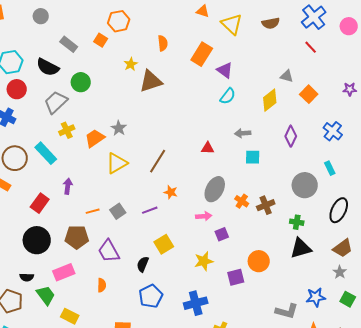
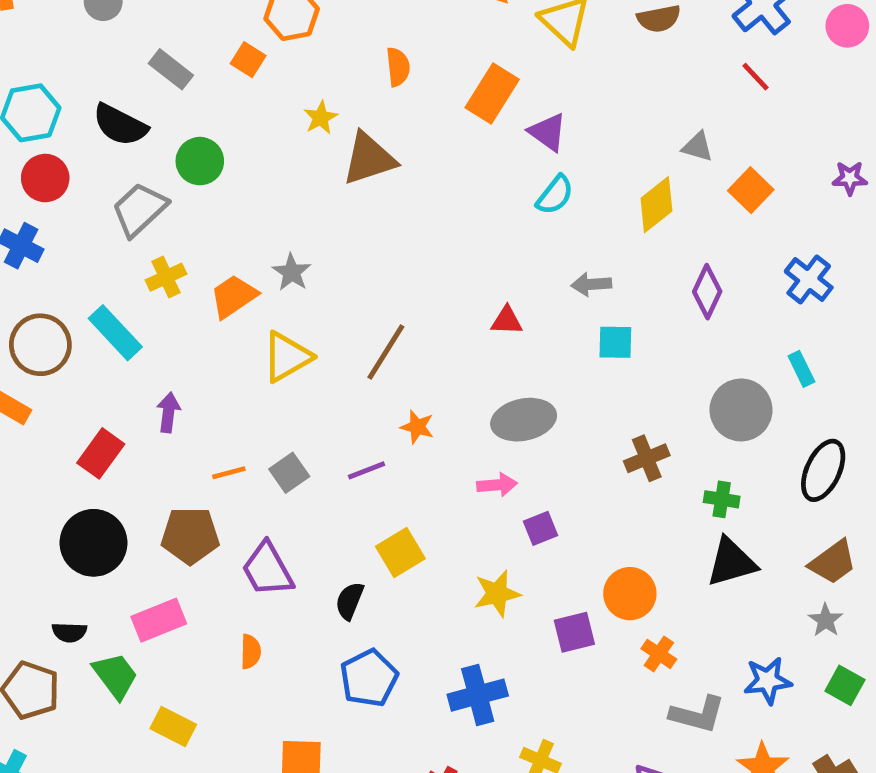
gray ellipse: (215, 189) -> (524, 420), turned 50
orange cross: (242, 201) -> (659, 654), moved

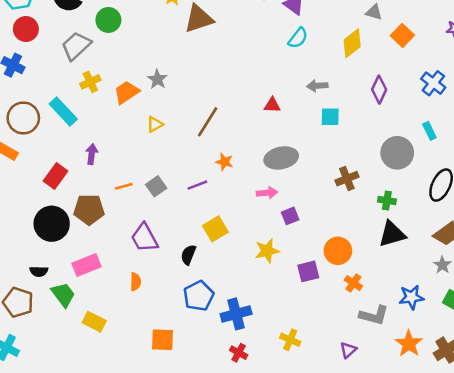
yellow triangle: (287, 357) -> (155, 124), size x0.6
brown pentagon: (190, 536) -> (89, 210), moved
blue cross: (478, 695) -> (236, 314), moved

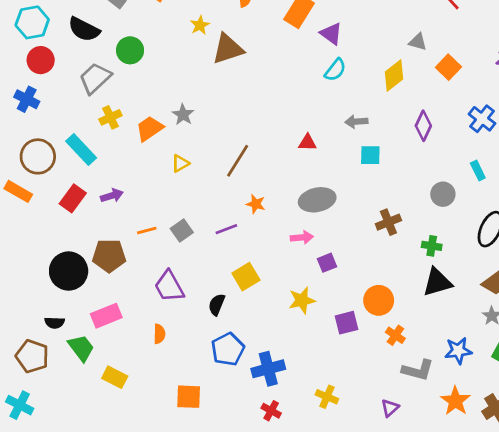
gray circle: (397, 153) -> (443, 194), size x0.7
purple arrow: (92, 154) -> (112, 196), turned 66
red rectangle: (56, 176) -> (73, 198), moved

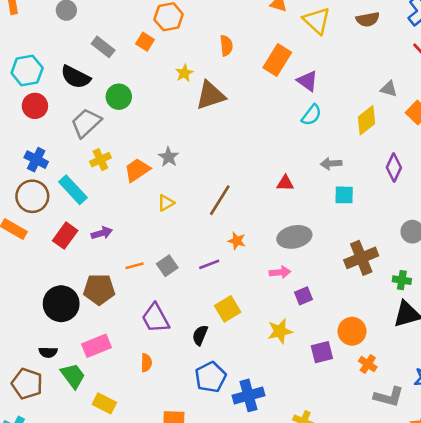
blue cross: (27, 99) -> (36, 160), moved
brown cross: (388, 222) -> (361, 258), size x1.4

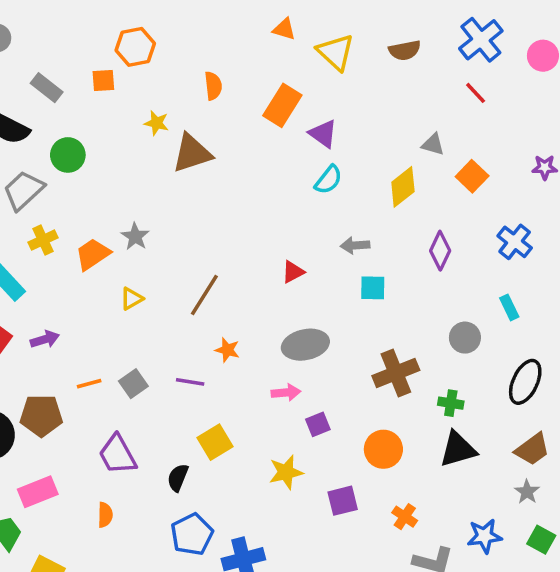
orange square: (145, 42) -> (103, 81), turned -36
yellow star: (184, 73) -> (156, 123), turned -30
red triangle: (285, 183) -> (293, 272), turned -30
purple line: (209, 264) -> (190, 382), turned 30
orange circle: (352, 331) -> (383, 449), moved

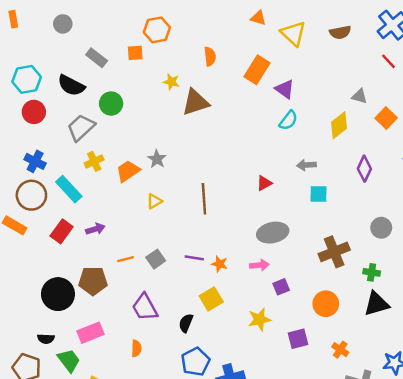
brown line: (204, 295) -> (204, 199), turned -36
orange star: (227, 350) -> (220, 264), moved

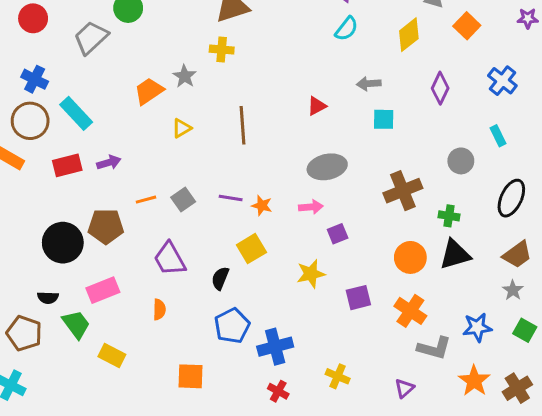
yellow cross: (94, 161) -> (222, 50), moved, turned 30
red rectangle: (62, 231) -> (67, 165), turned 40
orange circle: (326, 304) -> (410, 257), moved
orange cross: (340, 350) -> (410, 311), size x1.5

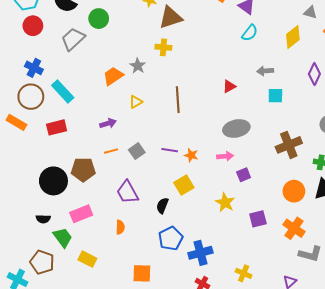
purple arrow: (109, 162) -> (108, 123), moved
yellow star: (311, 274) -> (225, 202), turned -30
brown pentagon: (24, 333) -> (42, 262), moved

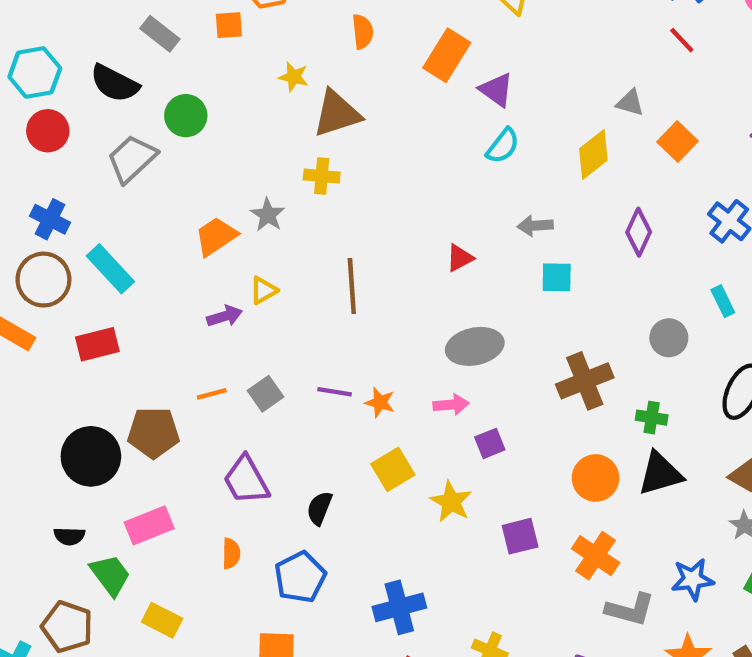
purple arrow: (108, 123) -> (225, 316), moved
yellow square: (184, 185) -> (393, 469), moved
blue pentagon: (171, 238) -> (300, 577), moved

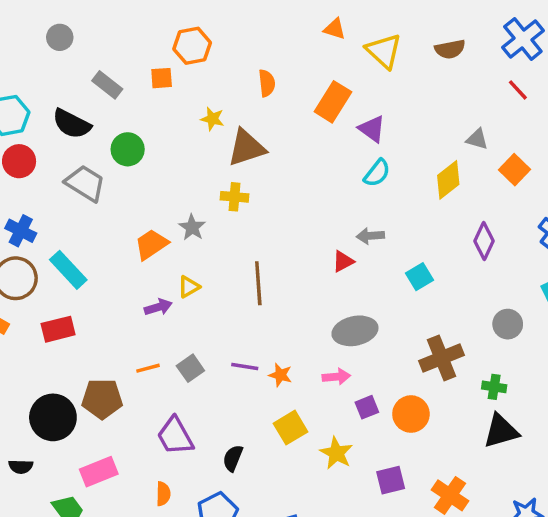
gray trapezoid: (132, 159) -> (85, 183), turned 75
gray arrow: (535, 226) -> (370, 236), moved
cyan square: (557, 277) -> (419, 277), turned -32
orange circle: (596, 478) -> (411, 414), moved
black semicircle: (69, 536) -> (21, 467), moved

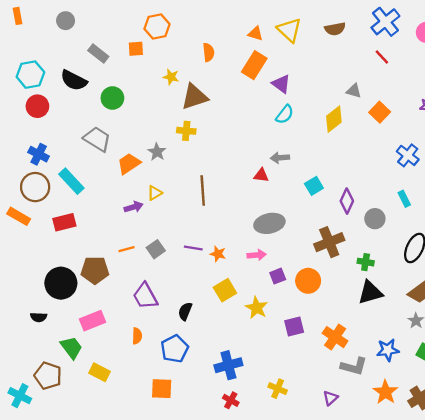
orange triangle: (335, 29) -> (255, 34), moved
gray trapezoid: (85, 183) -> (97, 139), moved
purple diamond: (484, 241) -> (347, 201), moved
red triangle: (343, 261) -> (261, 175), turned 35

